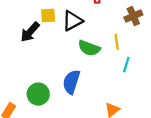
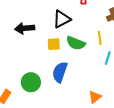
yellow square: (48, 16) -> (54, 44), moved
black arrow: (30, 32) -> (25, 28), turned 42

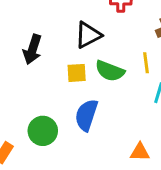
black arrow: (25, 28) -> (32, 49), turned -66
orange triangle: (95, 97) -> (140, 152), turned 40

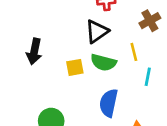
black triangle: (88, 35) -> (97, 31), moved
blue semicircle: (86, 115) -> (109, 103), moved

